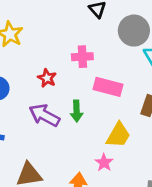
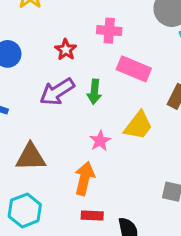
purple arrow: (44, 115) -> (57, 92), turned -68
pink star: (104, 163) -> (100, 141), moved

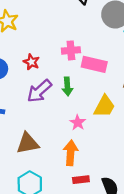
pink cross: (109, 31) -> (71, 50), moved
red star: (66, 50) -> (31, 62), moved

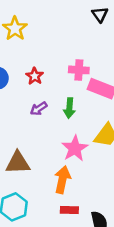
purple arrow: (39, 91) -> (39, 109), size x0.6
pink star: (78, 123) -> (75, 148), size x1.5

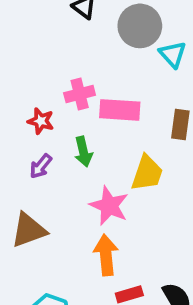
red star: (35, 76) -> (41, 121), moved
brown triangle: (18, 163) -> (29, 230), moved

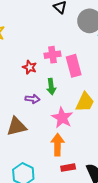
pink rectangle: (120, 110) -> (74, 66), turned 65
purple arrow: (41, 166) -> (32, 99), moved, turned -128

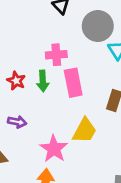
pink cross: (53, 55) -> (56, 55), moved
green arrow: (51, 87) -> (43, 81), moved

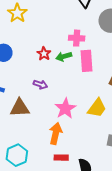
green arrow: (43, 81) -> (64, 57), turned 70
yellow trapezoid: (85, 131) -> (97, 108), moved

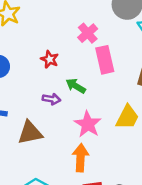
pink cross: (77, 38) -> (88, 33), turned -35
green arrow: (64, 57) -> (76, 86), moved, turned 56

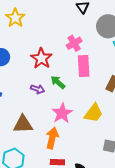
red star: (50, 59) -> (41, 58), size x1.5
brown triangle: (30, 133) -> (23, 124), moved

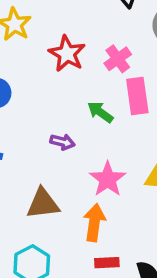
red star: (41, 58) -> (67, 54), moved
green arrow: (58, 82) -> (100, 112), moved

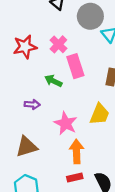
red star: (67, 54) -> (25, 47), turned -30
orange arrow: (94, 223) -> (76, 151), moved

